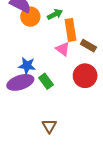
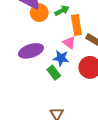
blue star: (27, 66) -> (61, 58), moved
purple ellipse: (20, 82) -> (31, 51), moved

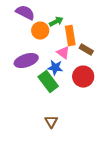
orange circle: (39, 13) -> (40, 31), moved
green rectangle: (54, 73) -> (48, 82), size x1.5

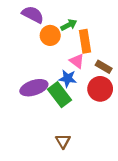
brown rectangle: (86, 50) -> (104, 67), moved
purple ellipse: (26, 61) -> (34, 88), moved

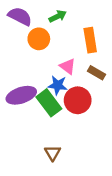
green arrow: (69, 25) -> (58, 16), moved
orange rectangle: (85, 41) -> (90, 40), moved
red circle: (100, 89) -> (78, 100), moved

